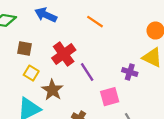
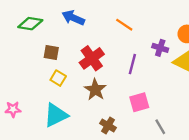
purple line: (87, 72) -> (132, 64), moved, turned 48
purple cross: (130, 72) -> (160, 48), moved
brown star: (52, 90) -> (95, 90), moved

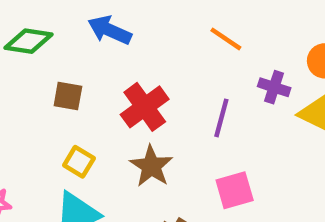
orange line: (124, 25) -> (226, 39), moved
yellow square: (58, 78) -> (79, 162), moved

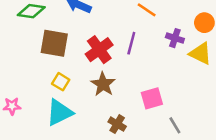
brown square: (68, 96) -> (54, 43), size x1.6
purple line: (221, 118) -> (131, 43), moved

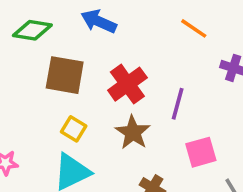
purple line: (131, 43) -> (178, 104), moved

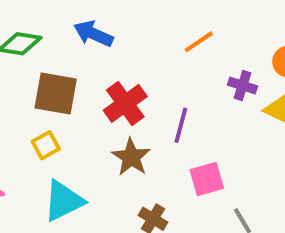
orange line: (194, 28) -> (199, 42), turned -68
yellow square: (74, 129) -> (46, 145), moved, turned 30

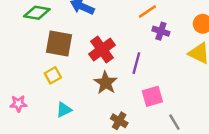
purple cross: (243, 86) -> (161, 31), moved
cyan triangle: (64, 201) -> (64, 110), size x0.6

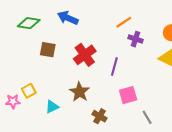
brown square: (59, 43) -> (48, 50), size x0.7
yellow square: (53, 75) -> (29, 91), moved
brown star: (106, 83) -> (79, 92), moved

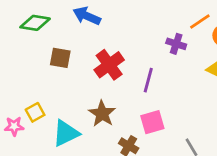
orange line: (124, 22) -> (200, 22), moved
pink square: (128, 95) -> (152, 122), moved
cyan triangle: (52, 107) -> (66, 133), size x1.5

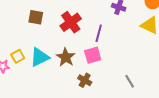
pink square: (152, 122) -> (93, 55), moved
cyan triangle: (66, 133) -> (40, 57), moved

